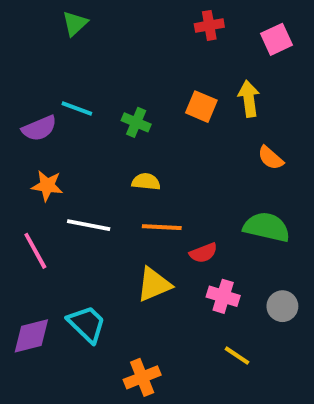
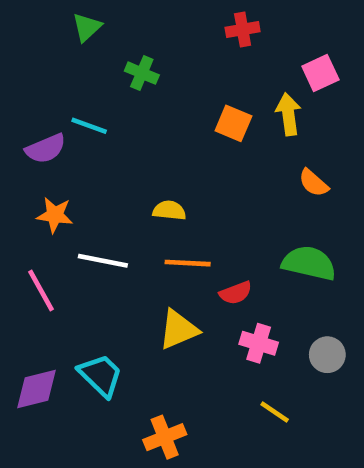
pink square: (277, 39) -> (320, 73), moved
green cross: (136, 122) -> (142, 73), moved

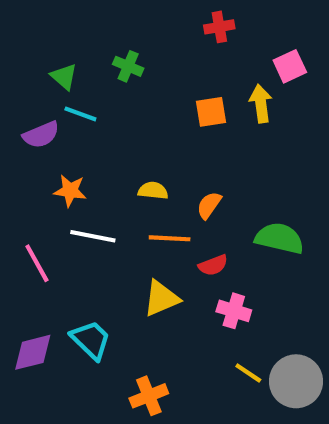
green triangle: (87, 27) -> (64, 77), moved, turned -36
orange square: (233, 123) -> (211, 112), turned -32
orange semicircle: (314, 183) -> (209, 205), moved, turned 84
orange star: (55, 215) -> (70, 191), moved
gray circle: (327, 355) -> (296, 381), moved, size x1.6

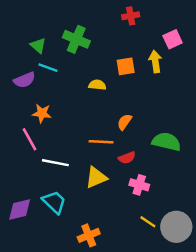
green cross: (128, 66) -> (76, 39), size x1.5
yellow semicircle: (153, 191) -> (97, 85), moved
white line: (93, 236) -> (55, 163), moved
pink line: (37, 263) -> (29, 139), moved

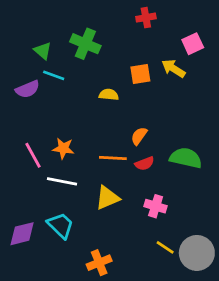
yellow arrow: (155, 61) -> (173, 69), turned -50
orange star: (42, 113) -> (63, 148), moved
red semicircle: (127, 158) -> (145, 163), moved

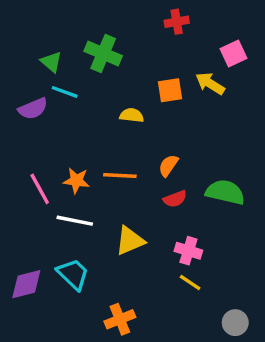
orange line: (113, 158) -> (120, 176), moved
yellow line: (165, 247) -> (190, 282), moved
gray circle: (197, 253) -> (235, 323), moved, size x0.6

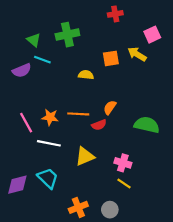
green cross: (103, 53) -> (67, 35), turned -35
red semicircle: (175, 199) -> (99, 125), moved
gray circle: (235, 323) -> (110, 210), moved

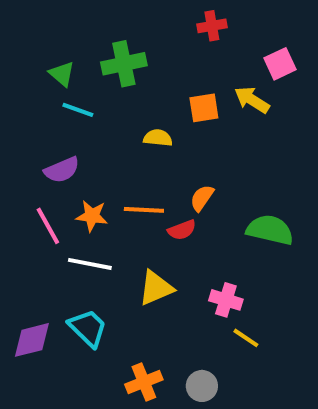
purple semicircle: (22, 70) -> (62, 170), moved
yellow line: (124, 184) -> (246, 338), moved

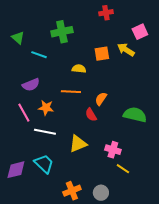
green triangle: (62, 74) -> (18, 38), moved
orange line: (144, 210) -> (71, 92), moved
red semicircle: (182, 230) -> (91, 115), turned 80

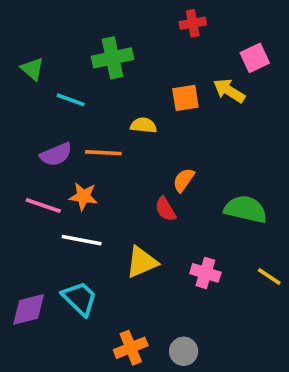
orange line: (71, 92) -> (103, 153), moved
pink line: (24, 113) -> (43, 206), turned -42
yellow line: (123, 169) -> (269, 277), moved

